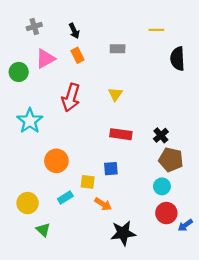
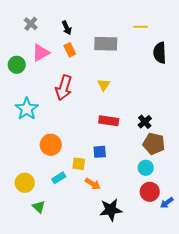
gray cross: (34, 26) -> (31, 24), turned -32
gray rectangle: (118, 49) -> (106, 44), size x1.6

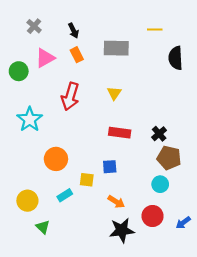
orange arrow: (93, 184) -> (116, 202), moved
red circle: (150, 192) -> (153, 216), moved

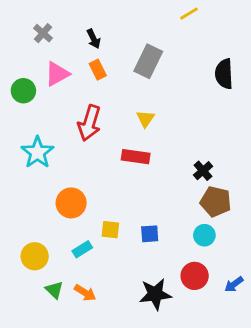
yellow line: (155, 29) -> (189, 14), moved, turned -32
gray rectangle: (116, 48) -> (148, 61), turned -65
red rectangle: (120, 133) -> (136, 157), moved
blue square: (110, 167) -> (150, 234), moved
orange arrow: (116, 202) -> (85, 293), moved

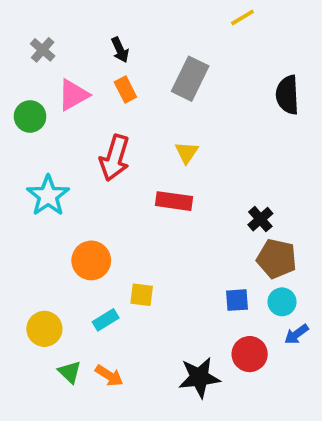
gray cross: (43, 33) -> (43, 50), moved
blue square: (150, 234) -> (237, 300), moved
cyan circle: (204, 235) -> (282, 302), moved
blue arrow: (234, 284) -> (296, 334), moved

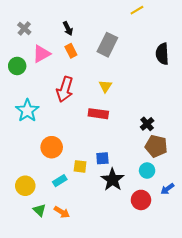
blue square: (237, 300) -> (102, 158), moved
cyan circle: (282, 302) -> (147, 171), moved
black star: (199, 377) -> (113, 180), moved, turned -30

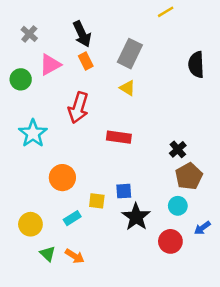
black arrow: (68, 28) -> (82, 34), size x1.5
yellow triangle: (105, 86) -> (127, 88), moved, turned -32
brown pentagon: (156, 146) -> (189, 176), turned 30

